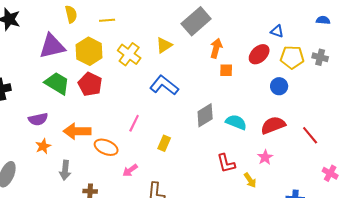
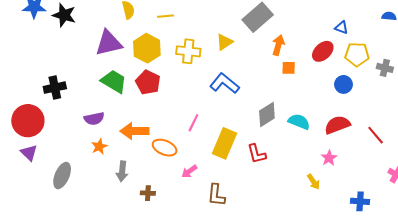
yellow cross: (129, 54) -> (188, 51), turned -30
gray cross: (320, 57) -> (385, 68), moved
yellow rectangle: (164, 143) -> (225, 143), size x1.8
red L-shape: (226, 163) -> (257, 154), moved

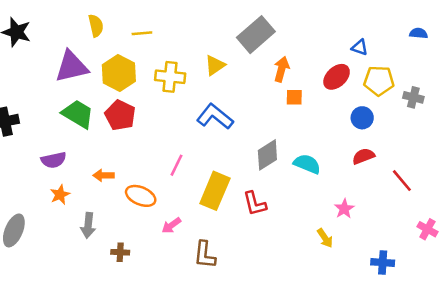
red semicircle: (337, 125) -> (363, 156), moved, size x0.7
orange arrow: (135, 131) -> (104, 175), size x0.6

